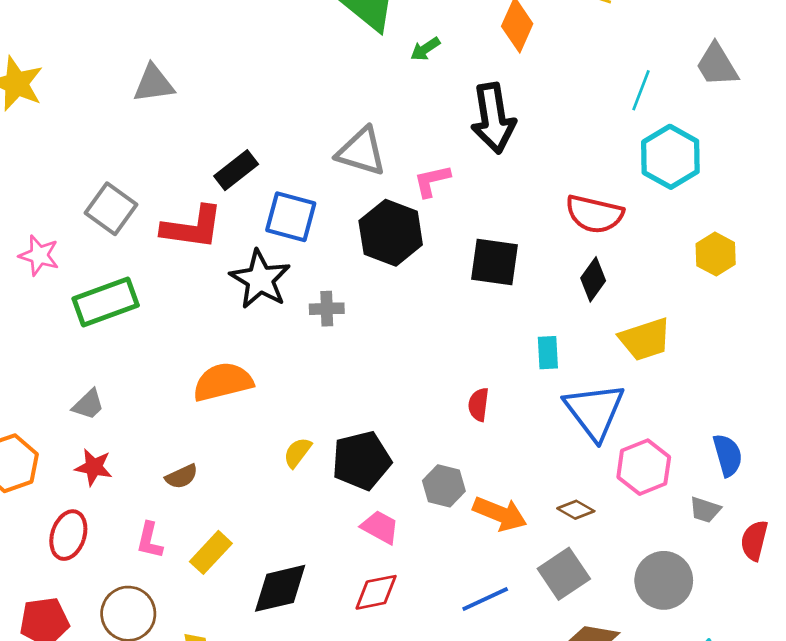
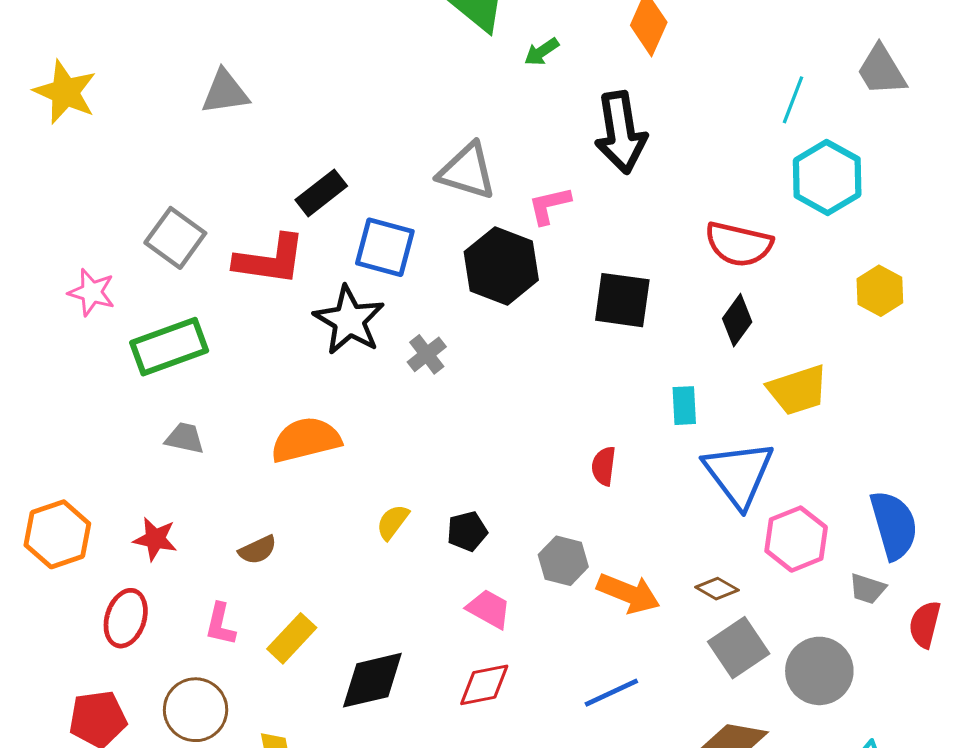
gray cross: (327, 309) -> (427, 354), turned -36
gray trapezoid: (88, 405) -> (185, 438), moved, turned -124
blue semicircle: (728, 455) -> (894, 525), size x1.4
black pentagon: (361, 460) -> (467, 531), size x0.6
gray square: (564, 574) -> (739, 648), moved

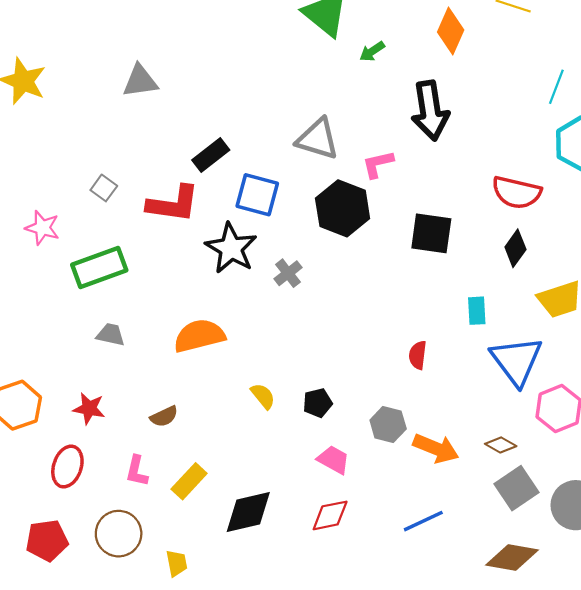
gray square: (175, 238) -> (104, 188), size x0.6
yellow semicircle: (393, 522) -> (263, 396), turned 104

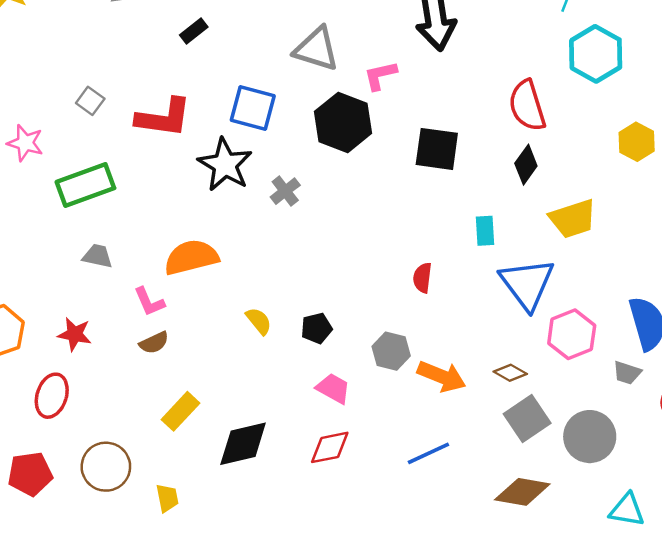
black rectangle: (211, 155) -> (194, 31), moved, size x0.7
red semicircle: (517, 192) -> (527, 106), turned 60
pink L-shape: (137, 471) -> (149, 302), moved, turned -36

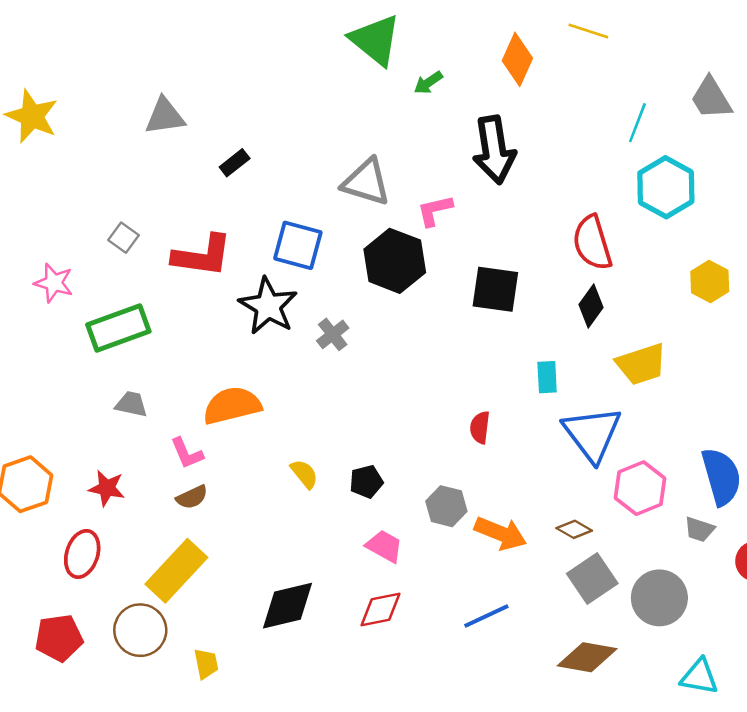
yellow rectangle: (181, 411) -> (176, 571), moved, size x1.5

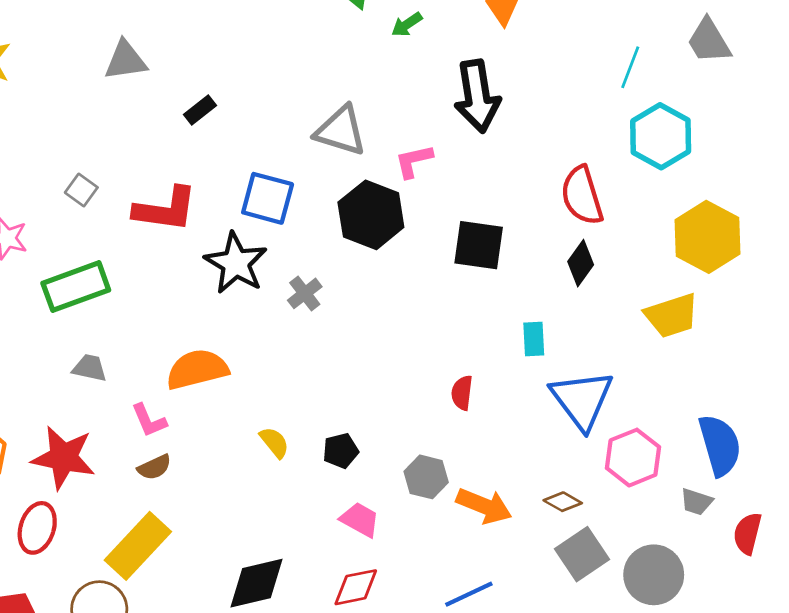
yellow hexagon: (710, 282) -> (707, 237), size x1.6
yellow trapezoid: (641, 364) -> (672, 316), moved
red star: (107, 488) -> (63, 458), size x1.6

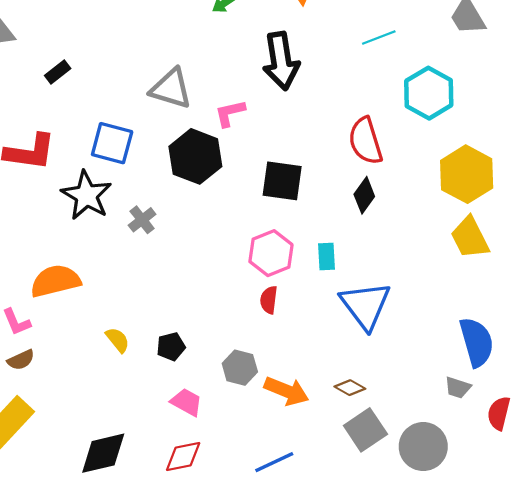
cyan line: (630, 67) -> (379, 38), moved, turned 48
yellow trapezoid: (672, 316) -> (470, 238), moved, turned 81
pink hexagon: (633, 458) -> (271, 253), moved

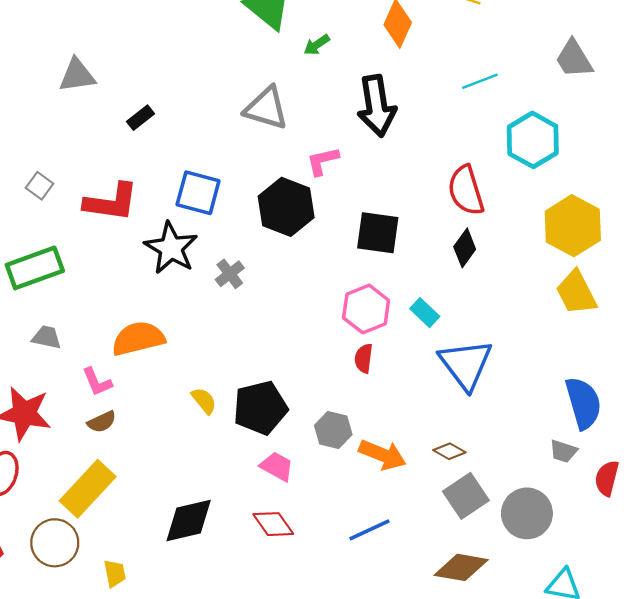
gray triangle: (171, 89) -> (266, 108), moved
cyan rectangle: (327, 256) -> (425, 313), turned -44
black pentagon: (171, 347) -> (260, 408), size x1.8
red diamond: (183, 457) -> (273, 524), turned 66

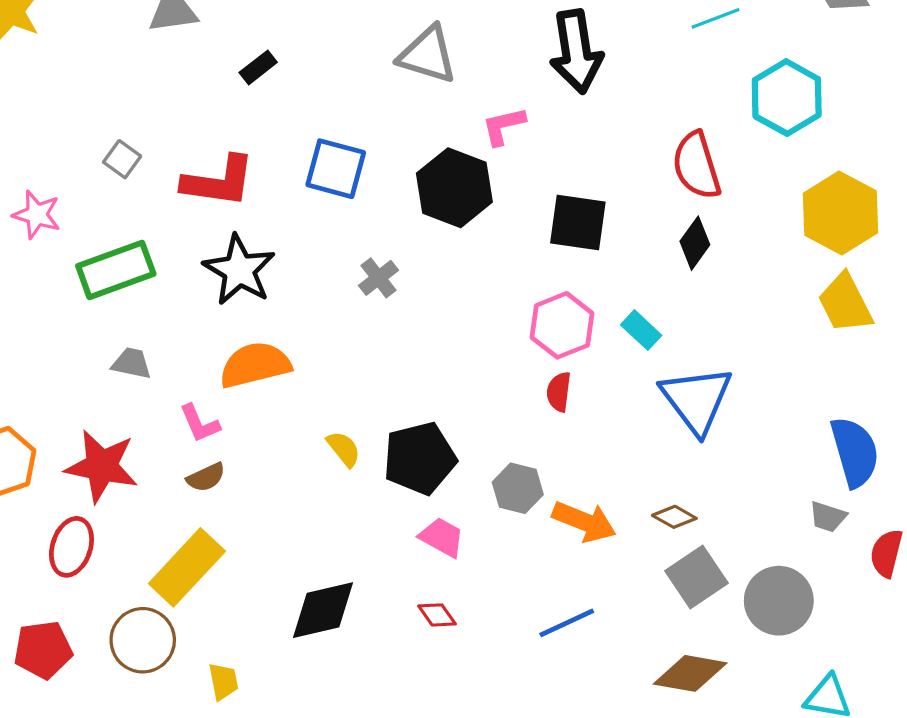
black star: (171, 248) -> (239, 270), moved
red diamond: (273, 524) -> (437, 615), size x0.7

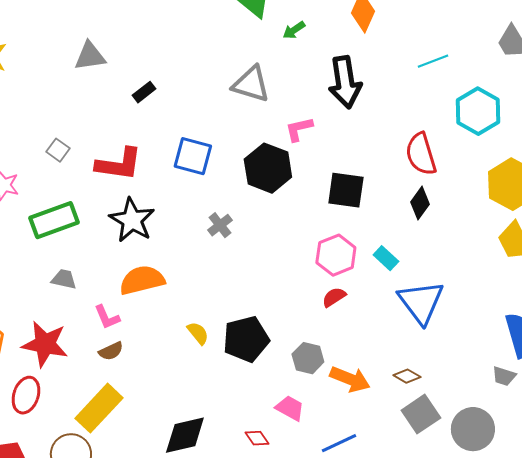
red semicircle: (559, 392) -> (334, 297), turned 50
pink trapezoid: (442, 537) -> (290, 408), moved

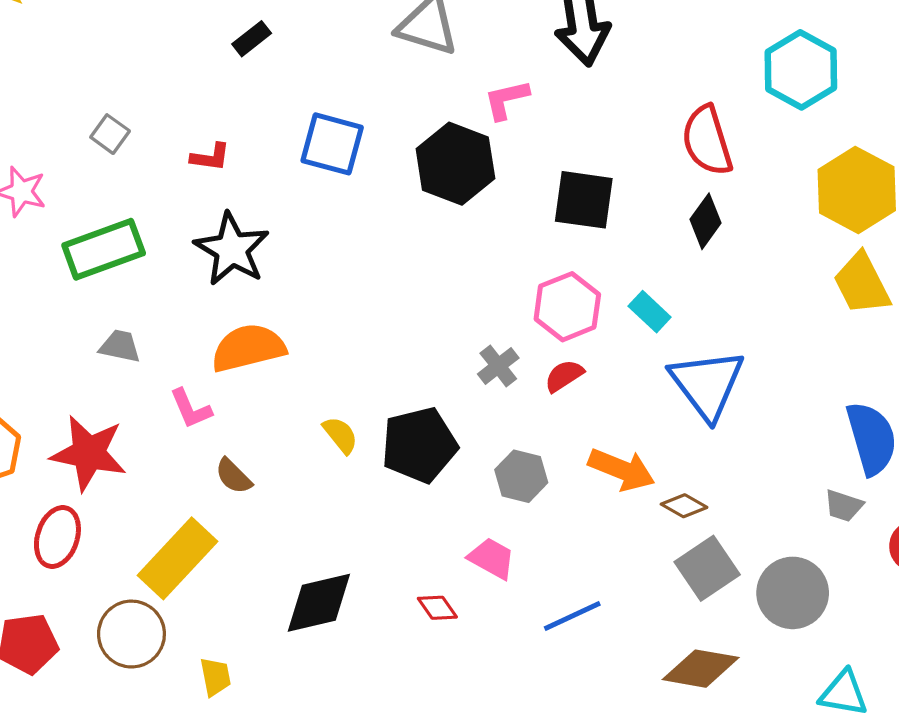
red L-shape: (119, 164) -> (210, 157), size x0.5
gray cross: (220, 225) -> (498, 366), moved
brown semicircle: (111, 351) -> (233, 476), moved, turned 70
orange arrow: (350, 379) -> (622, 470), moved

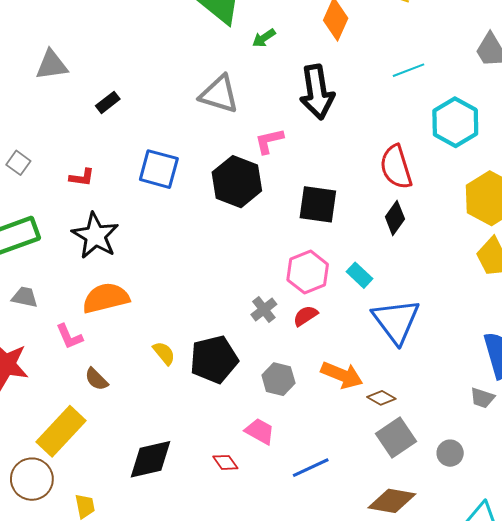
gray circle: (793, 593) -> (450, 453), size x0.6

